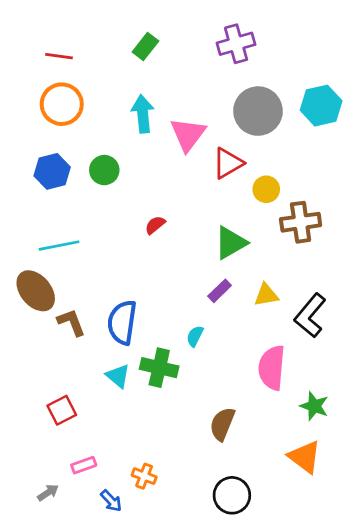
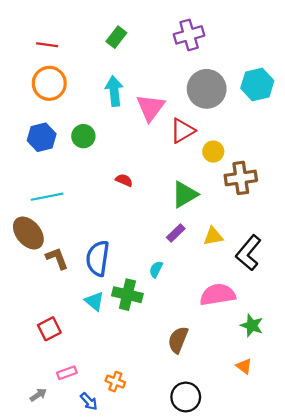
red semicircle: (155, 225) -> (124, 180), turned 63
pink semicircle: (272, 368) -> (218, 295), turned 76
orange triangle: (305, 457) -> (244, 366), size x0.6

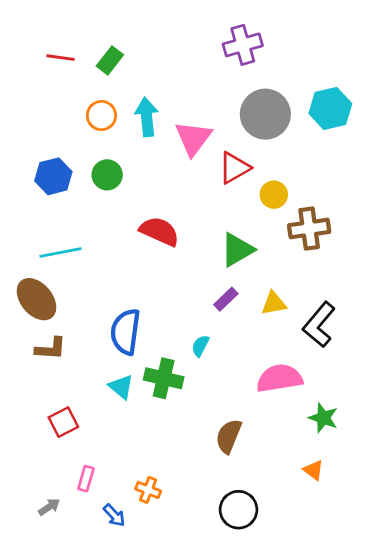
green rectangle: (116, 37) -> (110, 60), moved
orange circle: (49, 83) -> (101, 116), moved, size x0.7
red semicircle: (124, 180) -> (159, 231), size x1.8
brown L-shape: (57, 258) -> (51, 349), moved, turned 115
pink rectangle: (67, 373) -> (86, 479), turned -54

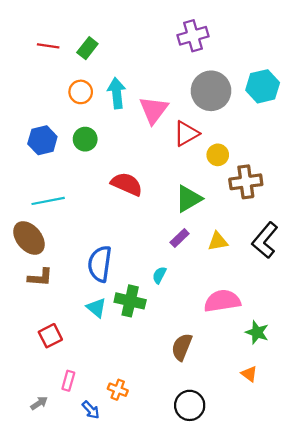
black L-shape: (319, 325) -> (265, 240), moved

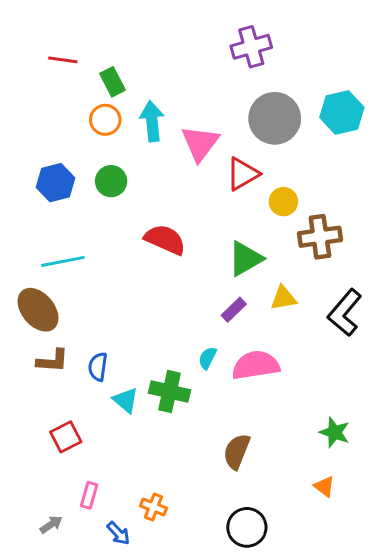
green rectangle: (87, 48) -> (112, 82), moved, turned -65
yellow triangle: (218, 241) -> (283, 298), moved
blue semicircle: (100, 264) -> (98, 367), moved, size x0.6
pink semicircle: (222, 301) -> (256, 365), moved

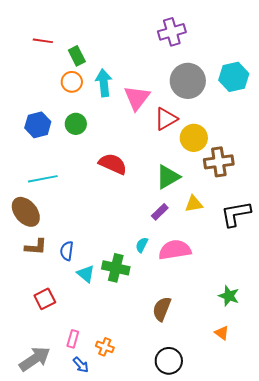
yellow circle: (283, 202) -> (194, 138), size x1.4
black L-shape: (345, 313) -> (236, 214), turned 40
pink rectangle: (89, 495) -> (73, 339), moved
gray arrow: (51, 524) -> (35, 359), size x2.0

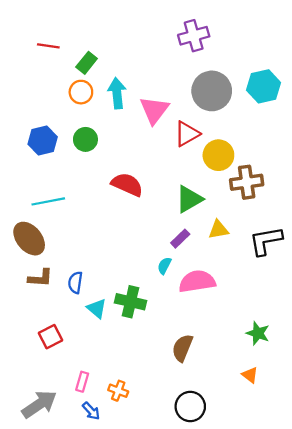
green rectangle: (77, 56) -> (87, 63), turned 66
cyan semicircle: (142, 245) -> (164, 266), moved

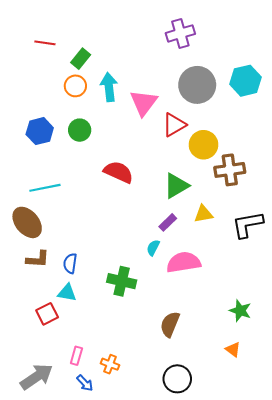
cyan triangle: (97, 308) -> (67, 293), moved, turned -30

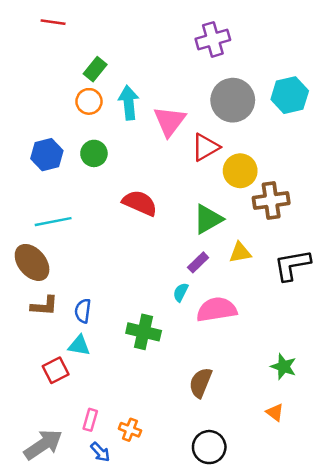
red line: (45, 43) -> (53, 22), moved

